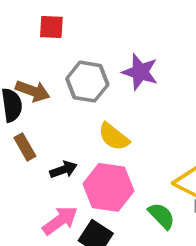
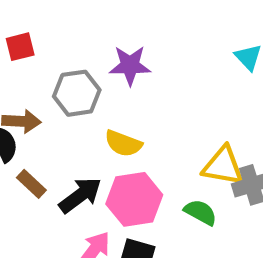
black arrow: (63, 170) -> (80, 195), size x1.5

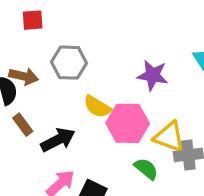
purple star: (130, 65) -> (153, 75), moved
pink hexagon: (134, 199) -> (128, 123), moved

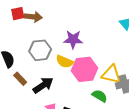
gray hexagon: (69, 63) -> (40, 50), moved
purple star: (153, 75) -> (73, 39), moved
brown arrow: (24, 76) -> (33, 17), moved

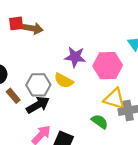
gray hexagon: (40, 50) -> (38, 85), moved
pink hexagon: (85, 69) -> (108, 66), moved

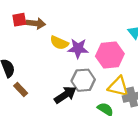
yellow semicircle: (64, 81) -> (59, 43), moved
gray hexagon: (38, 85) -> (83, 80), moved
black arrow: (38, 105) -> (65, 95), moved

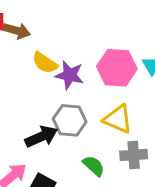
pink hexagon: (110, 55) -> (117, 68), moved
yellow triangle: (118, 87) -> (118, 119), moved

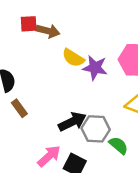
gray hexagon: (70, 120) -> (96, 129), moved

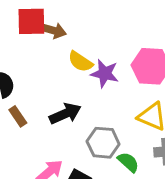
red square: (29, 24) -> (31, 21), size x1.5
black arrow: (72, 122) -> (65, 114), moved

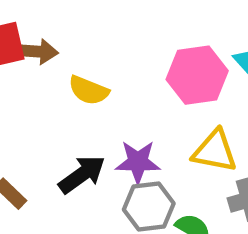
purple star: (105, 73) -> (138, 162), moved

